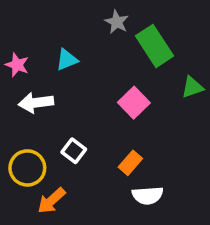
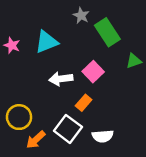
cyan triangle: (67, 60) -> (46, 42), size x1.5
white arrow: (36, 103) -> (61, 79), moved
white square: (74, 151) -> (68, 129), moved, size x1.6
orange rectangle: (130, 163) -> (84, 103), moved

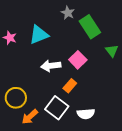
green triangle: (134, 61) -> (112, 51), turned -48

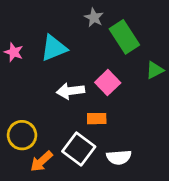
green triangle: (112, 51) -> (155, 70), turned 40
orange rectangle: (70, 86) -> (97, 119), turned 48

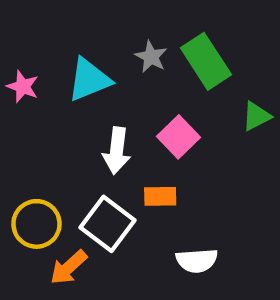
gray star: (94, 18) -> (151, 57), moved
white arrow: (70, 91) -> (117, 151), turned -76
white square: (79, 149) -> (107, 224), moved

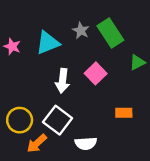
orange rectangle: (160, 196) -> (124, 113), moved
white semicircle: (197, 261) -> (86, 143), moved

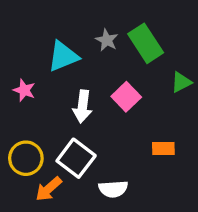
pink star: (12, 46) -> (24, 90), moved

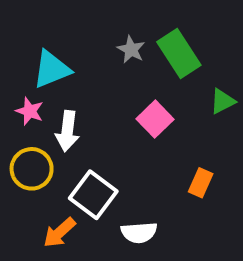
cyan triangle: (63, 56) -> (51, 69), moved
white arrow: (82, 106) -> (67, 131), moved
orange rectangle: (163, 148) -> (201, 183), turned -65
yellow circle: (26, 158) -> (32, 169), moved

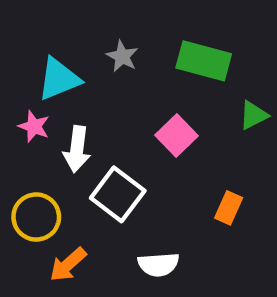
gray star: (131, 49) -> (122, 56), moved
green rectangle: (179, 53) -> (204, 61), turned -42
yellow circle: (32, 169) -> (36, 217), moved
white square: (93, 195) -> (118, 194), moved

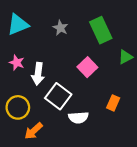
green rectangle: (204, 61) -> (101, 30), turned 50
cyan triangle: (59, 79) -> (18, 24), moved
white semicircle: (158, 265) -> (78, 118), moved

